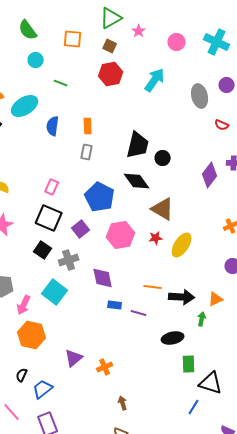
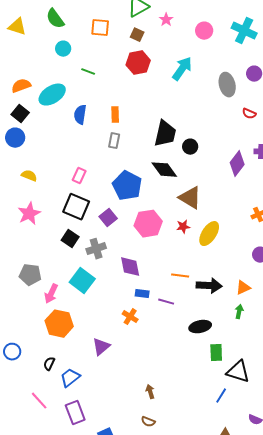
green arrow: (202, 319) -> (239, 312), moved
orange cross: (105, 367) -> (130, 317), moved, turned -35

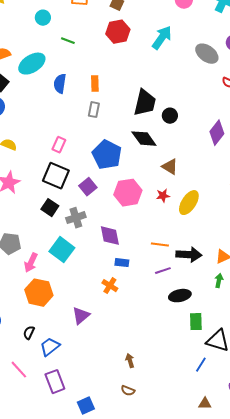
gray ellipse: (227, 85) -> (207, 54), turned -40
brown triangle: (190, 198) -> (170, 167), size x0.7
purple line: (166, 302) -> (163, 271), moved, turned -35

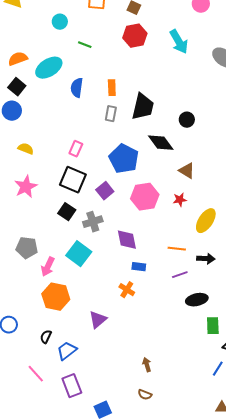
cyan arrow: (162, 38) -> (179, 42), turned 115
black trapezoid: (145, 103) -> (143, 107), moved
yellow ellipse: (189, 203) -> (206, 221), moved
black arrow: (189, 255) -> (206, 259), size x0.7

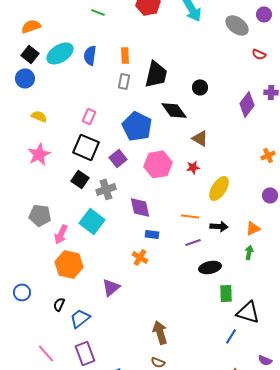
cyan ellipse: (49, 68) -> (60, 53), moved
brown arrow: (147, 365) -> (160, 332), size x1.6
pink line: (36, 374) -> (46, 353), moved

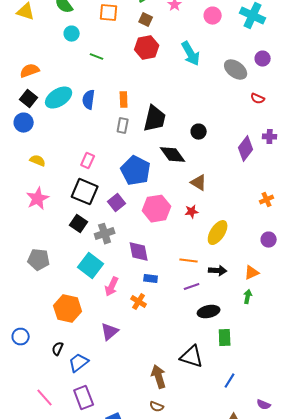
pink arrow: (61, 234) -> (112, 287), moved
black triangle: (248, 312) -> (192, 357), moved

